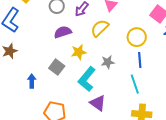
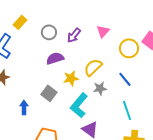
yellow semicircle: (100, 28) -> (93, 67), moved
yellow circle: (137, 37) -> (129, 48), moved
blue line: (140, 60) -> (125, 79), moved, turned -35

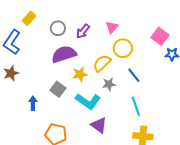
yellow circle: (129, 48) -> (123, 48), moved
purple semicircle: (55, 58) -> (64, 54), size x1.4
cyan L-shape: (79, 105) -> (88, 101), turned -95

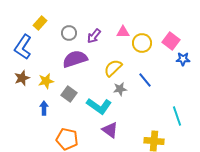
pink triangle: (112, 27) -> (123, 32), turned 48
yellow circle: (123, 48) -> (142, 43), moved
yellow star: (80, 74) -> (46, 81), moved
cyan line: (136, 106) -> (177, 116), moved

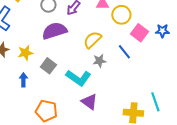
pink square: (171, 41) -> (139, 33), moved
cyan line: (177, 116) -> (155, 102), moved

